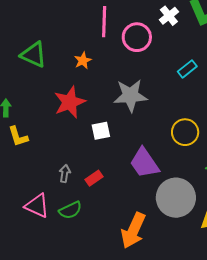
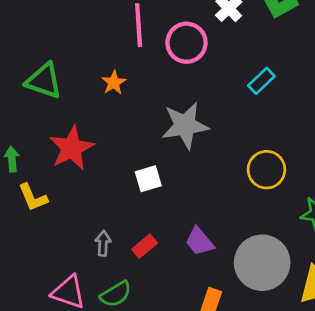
red star: (70, 102) -> (72, 148), moved
purple trapezoid: (144, 163) -> (200, 241), moved, size x0.7

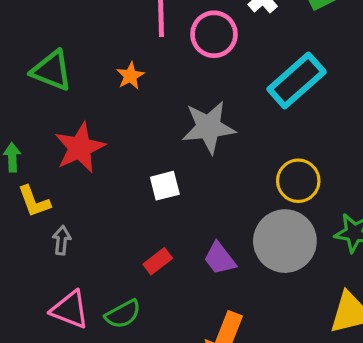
cyan rectangle: (261, 81) -> (297, 80), size x1.8
gray arrow: (103, 243) -> (62, 240), moved
gray circle: (262, 263) -> (285, 241), moved

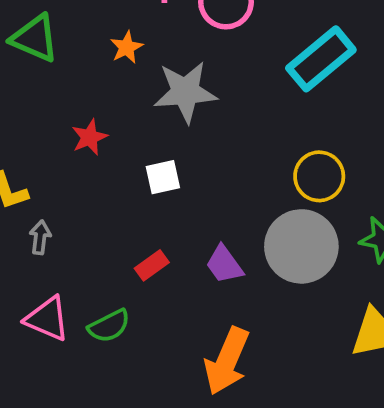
gray star: (209, 127) -> (185, 92), moved
red star: (80, 148) -> (89, 137), moved, size x0.6

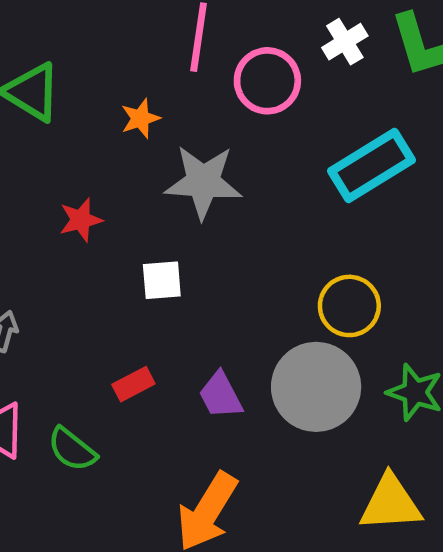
green semicircle: (109, 326) -> (72, 449), turned 57

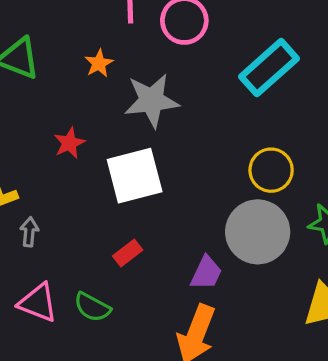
white square: (162, 280) -> (135, 176), size x1.8
purple trapezoid: (221, 395) -> (206, 273), moved, turned -117

